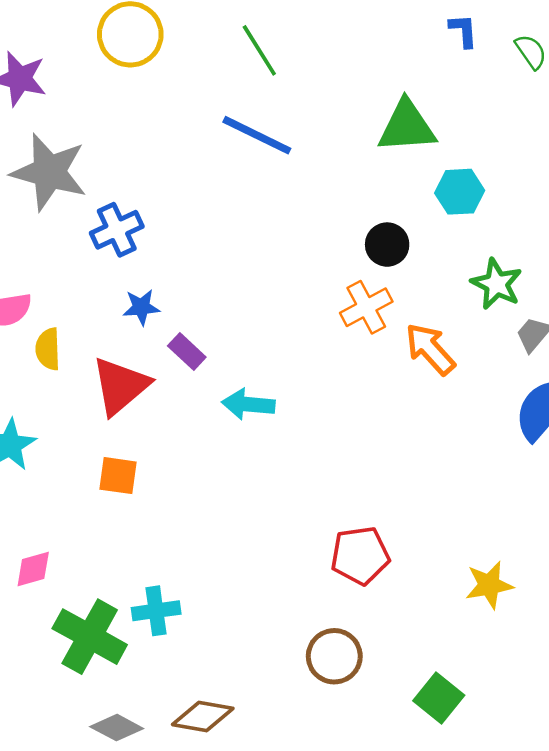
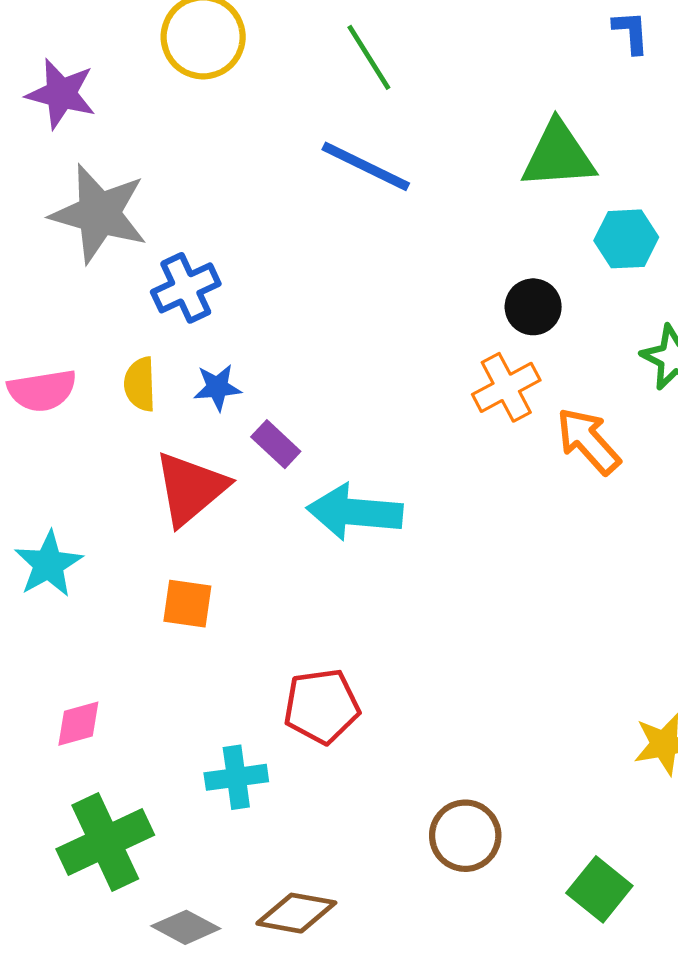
yellow semicircle: (48, 349) -> (140, 384), moved
cyan arrow: (248, 404) -> (355, 512), size x1.4
red pentagon: (360, 555) -> (322, 706), moved
green cross: (90, 637) -> (105, 842), moved, turned 36

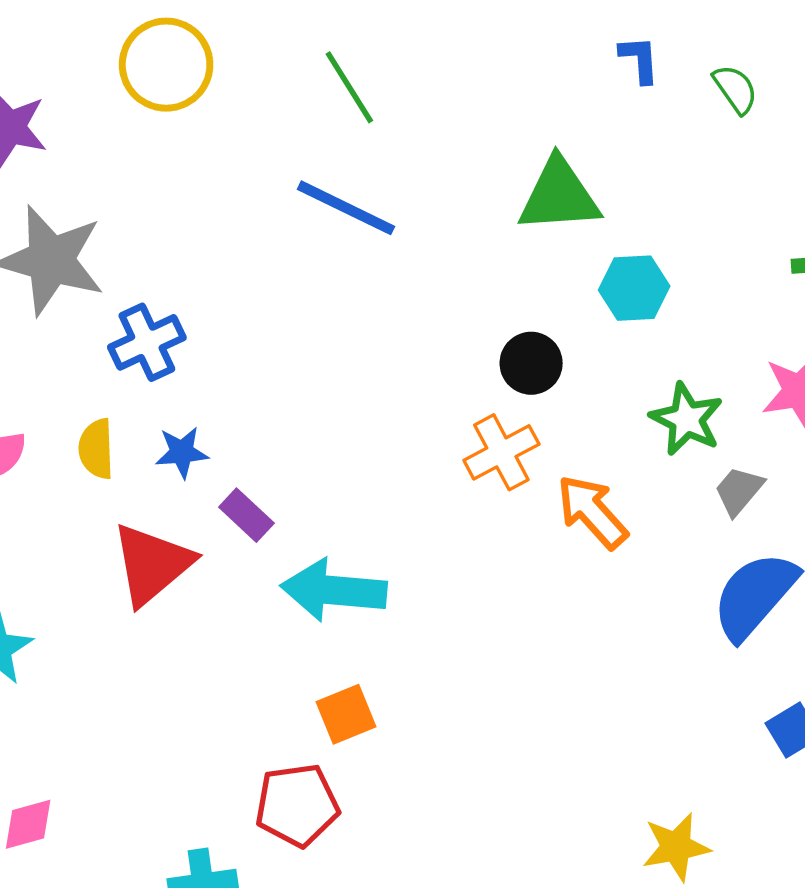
orange square: (187, 604) -> (346, 714), moved, turned -30

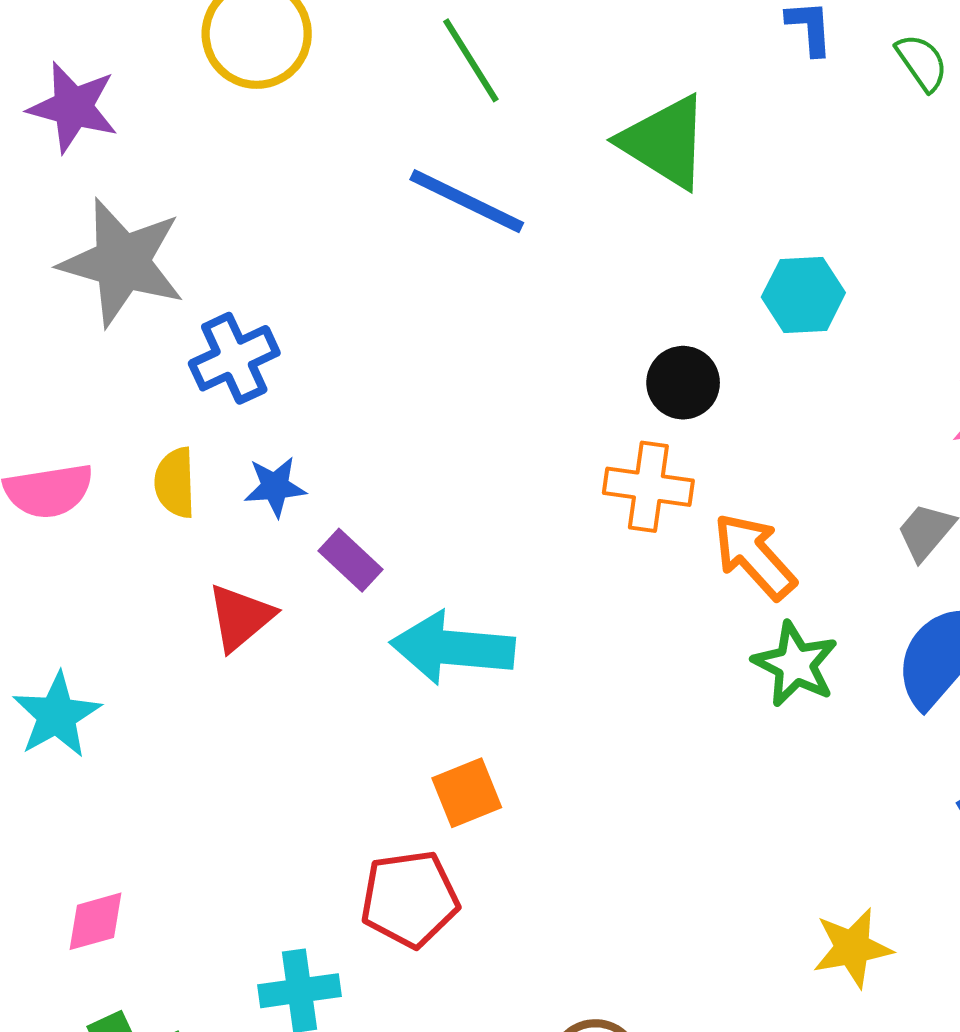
green triangle: (559, 196) -> (665, 142), moved, turned 36
green star: (687, 419) -> (795, 664), moved
orange cross: (501, 452) -> (648, 487), turned 36
red triangle: (152, 564) -> (240, 617), size x0.7

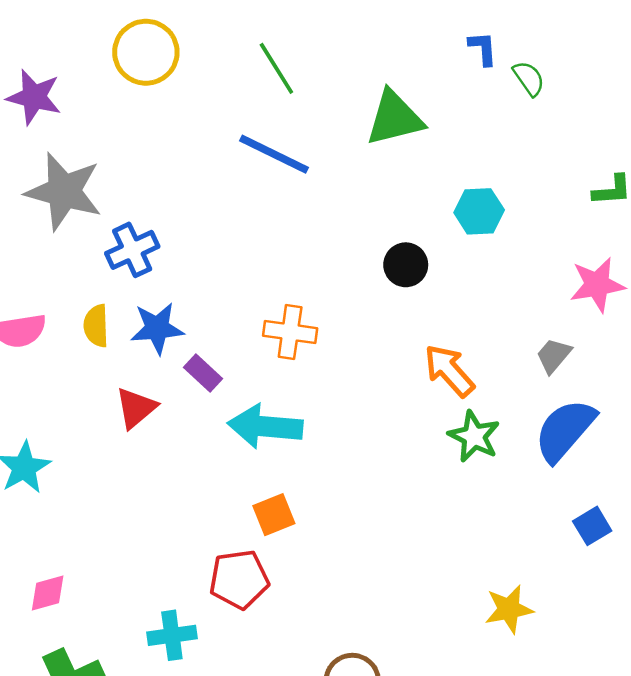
green semicircle: (922, 62) -> (529, 78), moved
green triangle: (665, 142) -> (395, 118), turned -46
blue star: (275, 487) -> (157, 328), size x1.4
orange cross: (648, 487) -> (290, 332), moved

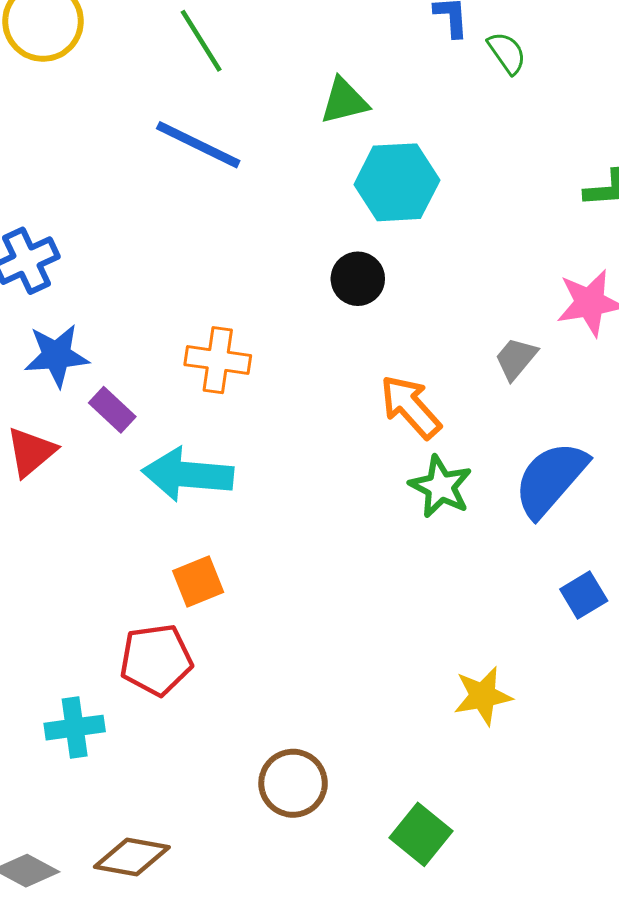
green triangle: (395, 118) -> (344, 101), size x0.7
cyan hexagon: (479, 211) -> (397, 182), moved, size x1.4
gray trapezoid: (554, 356) -> (516, 359), moved

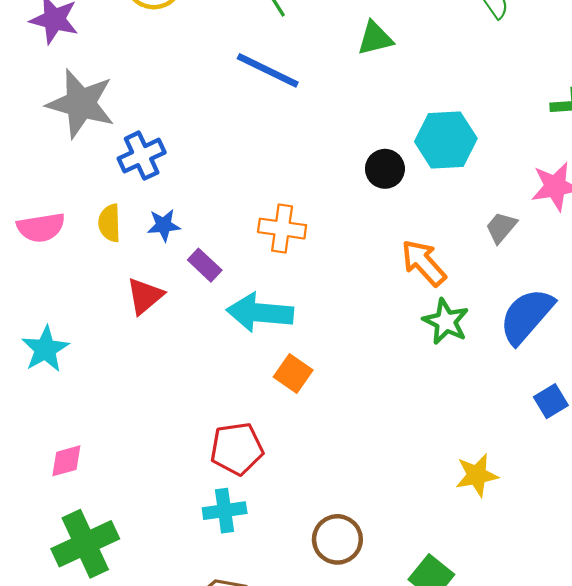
cyan hexagon: (397, 182) -> (446, 140), moved
blue star: (57, 356) -> (164, 225), size x0.7
orange square: (198, 581) -> (293, 373), moved, turned -33
cyan cross: (75, 728) -> (225, 511), moved

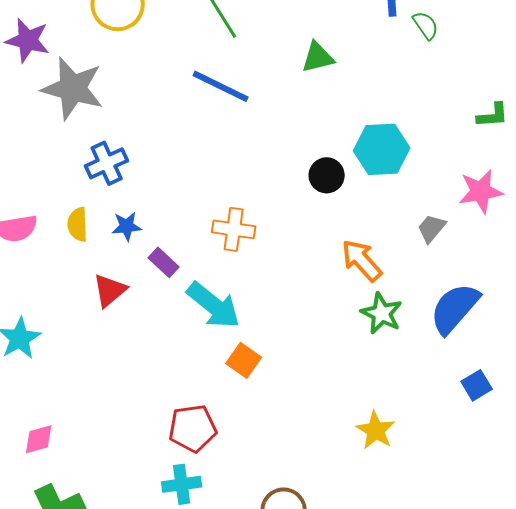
gray star: (81, 104) -> (73, 88), moved
cyan arrow: (260, 313) -> (214, 305), turned -146
yellow star: (477, 475) -> (376, 430), moved, turned -30

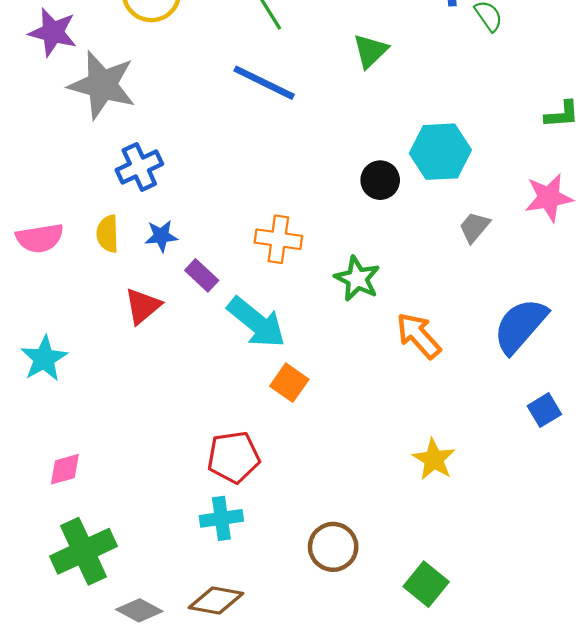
green triangle: (318, 57) -> (370, 51), turned -30
gray trapezoid: (432, 228) -> (474, 227), moved
orange arrow: (362, 260) -> (419, 336), moved
green star: (382, 313) -> (357, 279), moved

